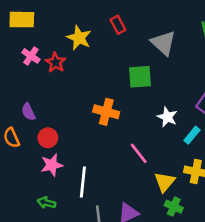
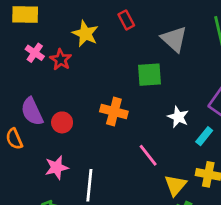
purple semicircle: (28, 112) -> (32, 112), size x1.5
red circle: (48, 138) -> (62, 122), moved

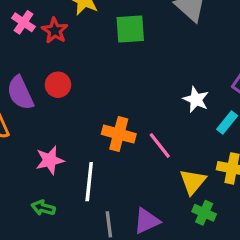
green square: (149, 75) -> (130, 29), moved
orange cross: (114, 112) -> (119, 134), moved
red circle: (62, 122) -> (58, 85), moved

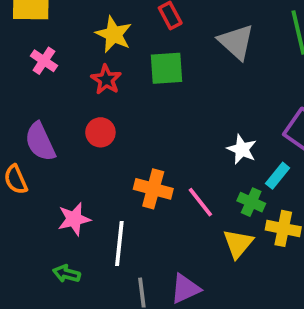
red star: (55, 31) -> (106, 80), moved
red circle: (58, 85) -> (100, 132), moved
green cross: (204, 213) -> (251, 202), moved

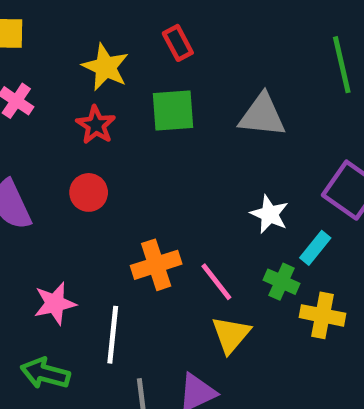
gray triangle: (236, 42) -> (262, 115), moved, turned -36
orange cross: (153, 189) -> (156, 265), turned -33
yellow triangle: (238, 244) -> (231, 335), moved
green arrow: (67, 274) -> (45, 373), size x1.4

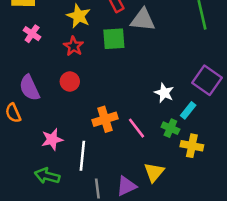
gray triangle: (262, 115) -> (143, 20), moved
yellow triangle: (231, 335) -> (154, 172), moved

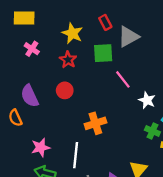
gray triangle: (143, 20) -> (128, 37), turned -35
pink line: (136, 128) -> (123, 79), moved
pink star: (52, 139) -> (41, 147), moved

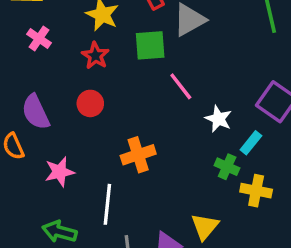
pink star: (41, 147) -> (60, 172), moved

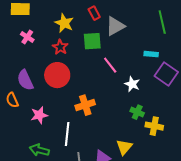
red circle: (90, 103) -> (57, 75), size x1.6
cyan rectangle: (251, 143) -> (151, 54), moved, turned 56

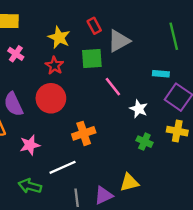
yellow cross: (154, 126) -> (177, 131), moved
white line: (67, 134) -> (63, 167), turned 60
yellow triangle: (124, 147) -> (129, 183), turned 36

